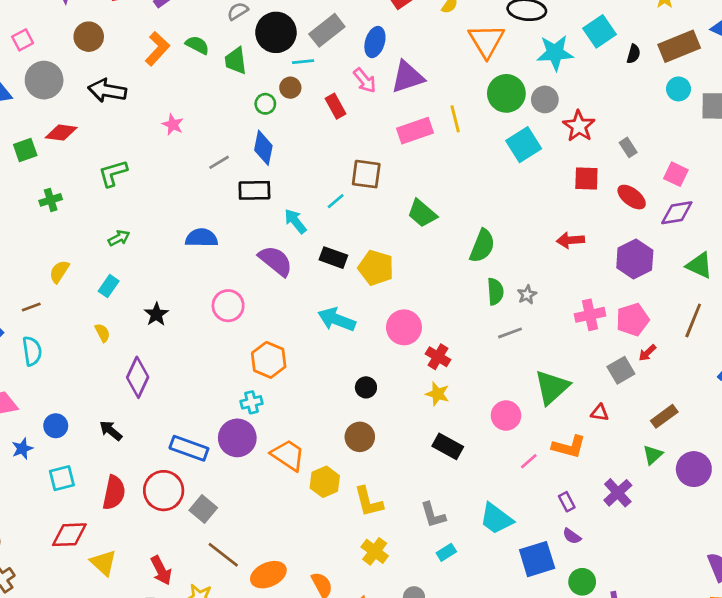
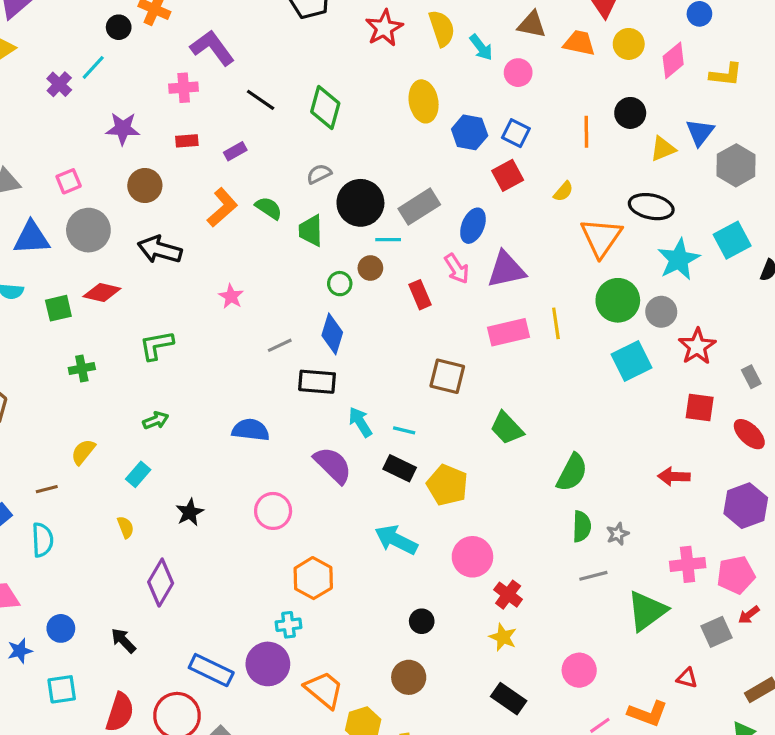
cyan star: (555, 53) -> (679, 259), turned -30
cyan line: (336, 201) -> (404, 430), moved, turned 48
green triangle: (552, 387) -> (647, 611), moved

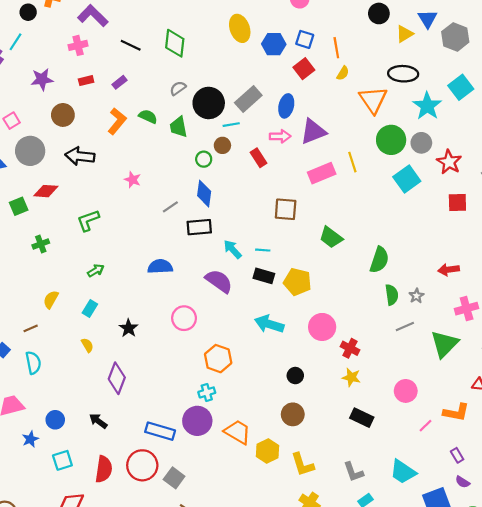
orange line: (586, 132) -> (336, 48), moved
pink arrow: (457, 269) -> (280, 136), turned -48
red arrow: (674, 476) -> (449, 270), moved

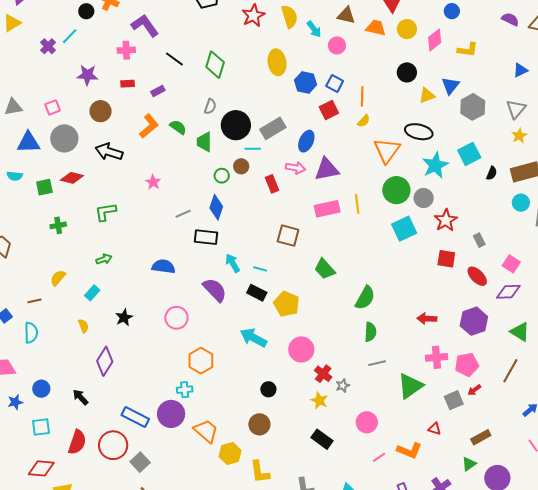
gray semicircle: (178, 88) -> (210, 106), turned 133
gray star: (416, 296) -> (343, 386), moved

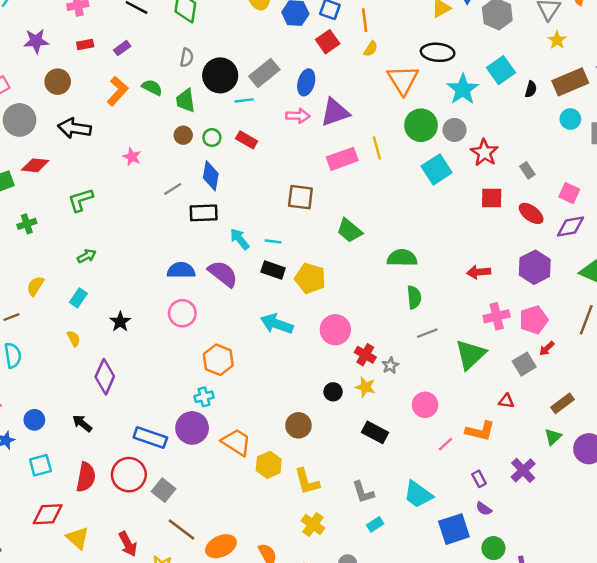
brown circle: (241, 166) -> (183, 135), moved
red rectangle: (272, 184) -> (247, 140), moved, turned -30
blue semicircle: (164, 266) -> (181, 270), moved
green semicircle: (365, 298) -> (402, 258), turned -110
black circle: (268, 389) -> (333, 392), moved

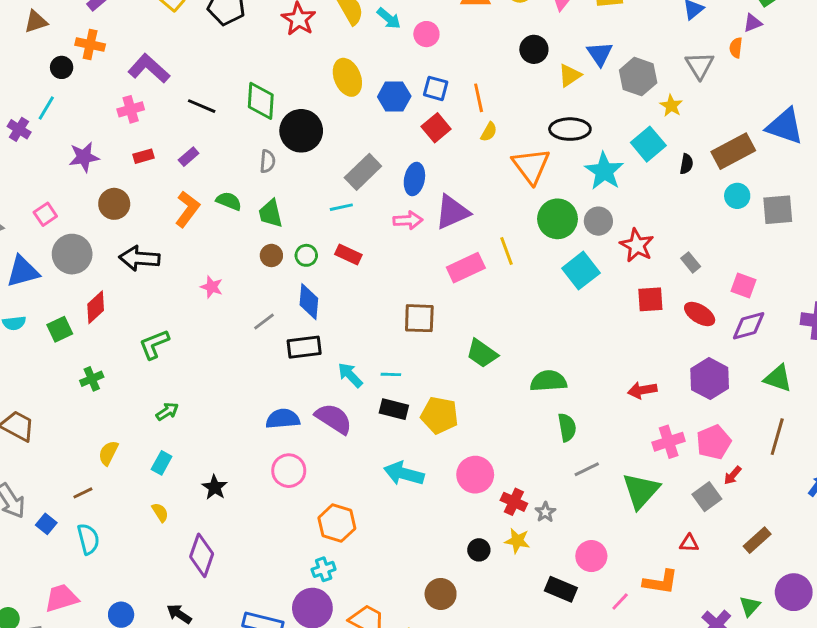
yellow star: (557, 40) -> (671, 106), moved
black circle: (220, 75) -> (301, 131), moved
red diamond: (35, 165) -> (96, 307), turned -44
black rectangle: (375, 432) -> (561, 589), moved
green triangle: (553, 437) -> (750, 606), moved

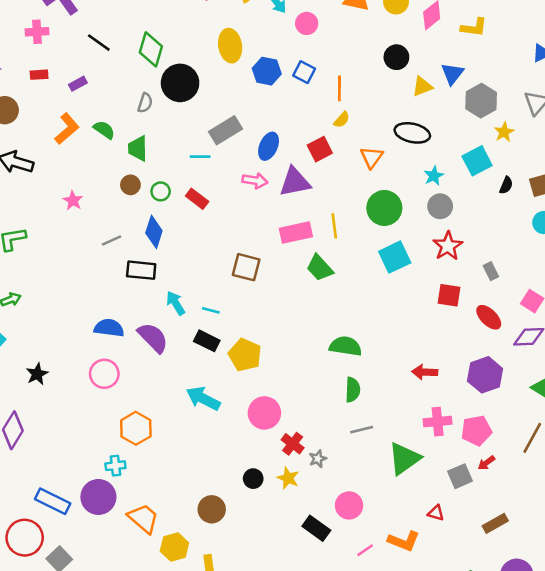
red square: (436, 128) -> (320, 149), moved
orange triangle: (531, 166) -> (372, 157), size x0.7
cyan star: (604, 171) -> (434, 176), size x0.6
gray circle: (598, 221) -> (440, 206), moved
green trapezoid: (482, 353) -> (320, 268), moved

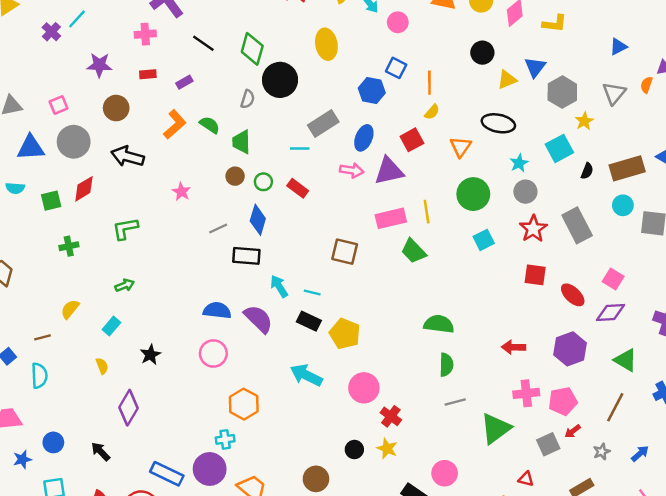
blue hexagon: (267, 71) -> (372, 91), moved
cyan square: (395, 257) -> (484, 240), size x0.7
gray rectangle: (491, 271) -> (577, 225), moved, size x2.0
gray star: (318, 459) -> (602, 452), moved

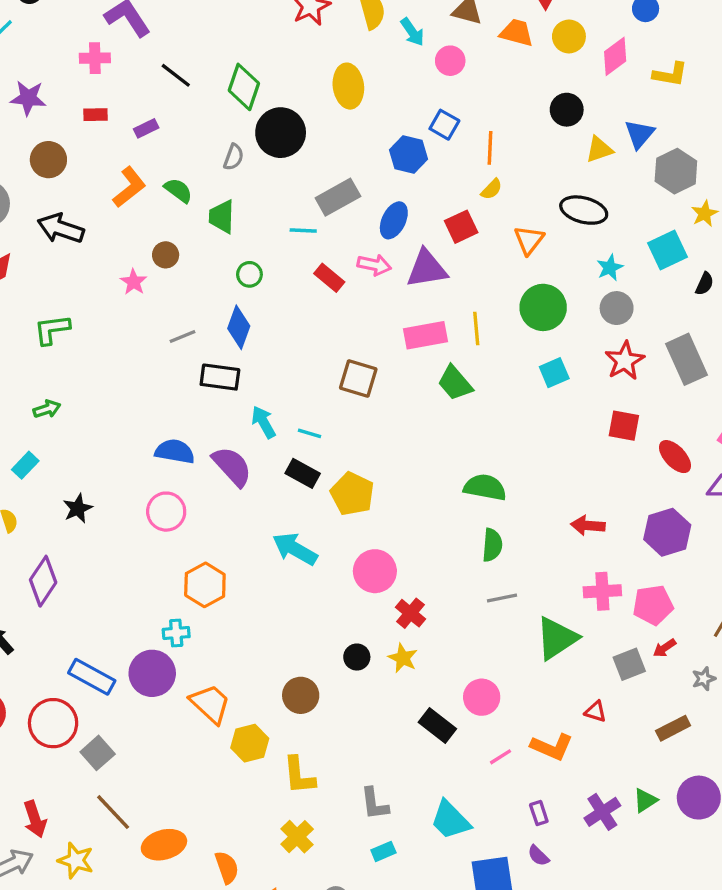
brown circle: (235, 176) -> (166, 255), moved
red rectangle: (298, 188) -> (329, 278), moved

